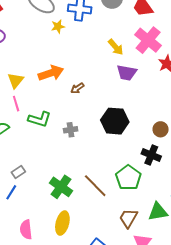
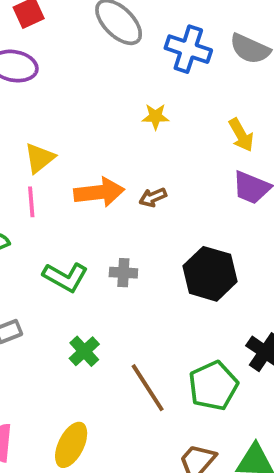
yellow star: (58, 26) -> (156, 117), moved
orange arrow: (51, 73) -> (99, 192), moved
green L-shape: (40, 119) -> (65, 277), moved
green cross: (61, 187) -> (84, 351), moved, size x0.7

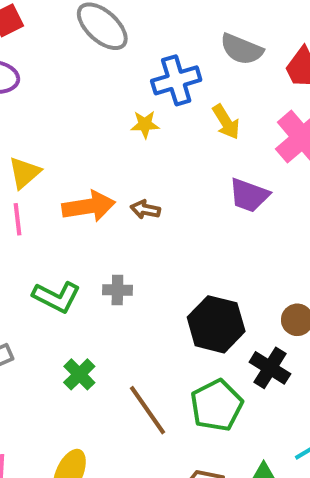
blue cross: (188, 49) -> (176, 80), moved, turned -33
yellow arrow: (241, 135) -> (226, 122), moved
brown arrow: (153, 197) -> (145, 209), turned 36
black hexagon: (210, 274) -> (216, 324), moved

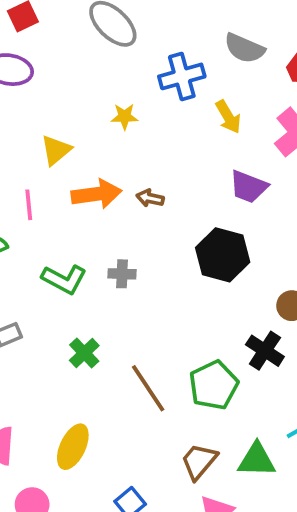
yellow star: (145, 124) -> (125, 116), moved
yellow triangle: (24, 173) -> (56, 150), moved
black hexagon: (216, 324) -> (223, 255), moved

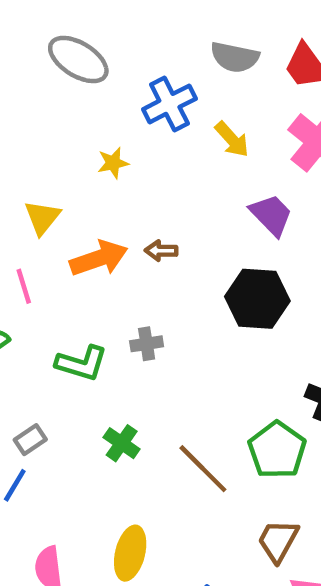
purple trapezoid: (248, 187) -> (271, 215), turned -144

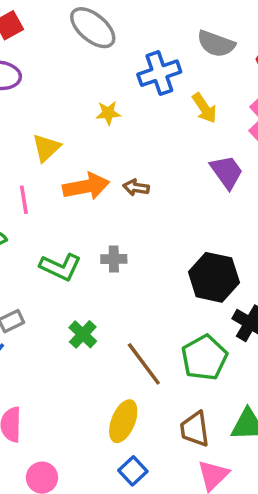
black hexagon: (257, 299) -> (214, 277), moved
brown trapezoid: (278, 541) -> (195, 429), turned -45
yellow ellipse: (130, 553) -> (123, 421), moved

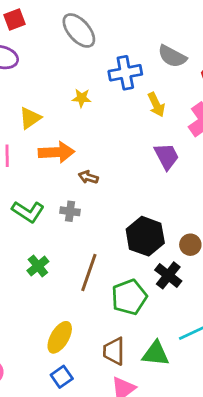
brown arrow: (136, 187) -> (88, 177), moved
brown line: (144, 364) -> (89, 272), moved, turned 48

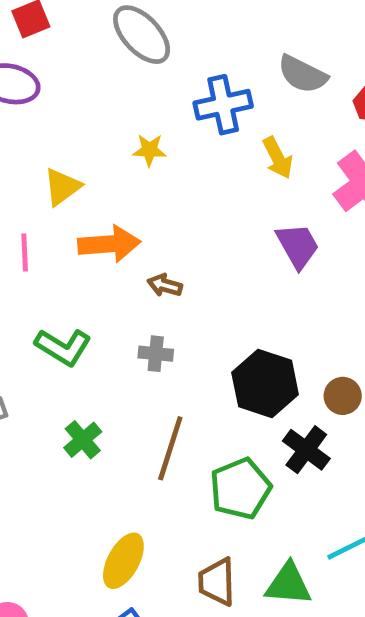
gray cross: (70, 211) -> (156, 354), moved

